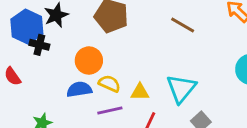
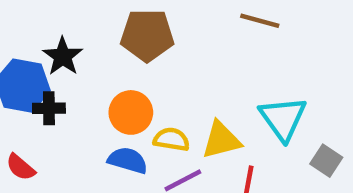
blue semicircle: (79, 89) -> (128, 160), turned 40
yellow triangle: (140, 92) -> (221, 140), size x1.4

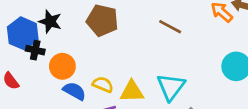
black star: (63, 56) -> (50, 22), turned -30
orange circle: (131, 112) -> (62, 66), moved

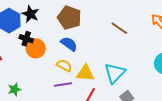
black cross: (35, 50) -> (26, 39), moved
blue semicircle: (74, 91) -> (69, 44), moved

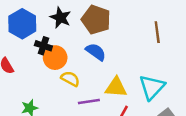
black star: (30, 14) -> (60, 18), moved
brown line: (119, 28) -> (157, 32), turned 48
yellow semicircle: (64, 65) -> (70, 79), moved

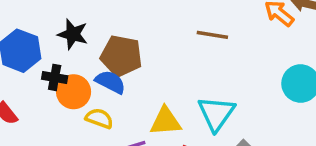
brown pentagon: (96, 20) -> (121, 56), moved
brown line: (157, 32) -> (212, 35), turned -65
blue semicircle: (96, 52) -> (110, 82), moved

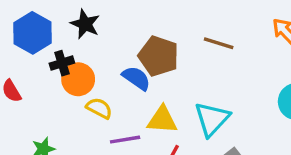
brown pentagon: (121, 56) -> (159, 56), moved
black cross: (55, 77) -> (62, 63), turned -35
blue semicircle: (110, 82) -> (136, 78), moved

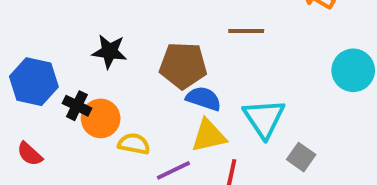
black star: (85, 24) -> (109, 51), moved
black cross: (62, 63) -> (77, 106), turned -30
blue semicircle: (136, 78) -> (204, 99), moved

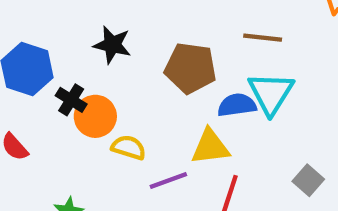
blue semicircle: (204, 99) -> (237, 105), moved, turned -32
cyan triangle: (264, 118) -> (271, 93), moved

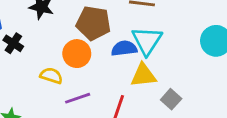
orange circle: (95, 116) -> (77, 54), moved
yellow triangle: (210, 147) -> (143, 75), moved

